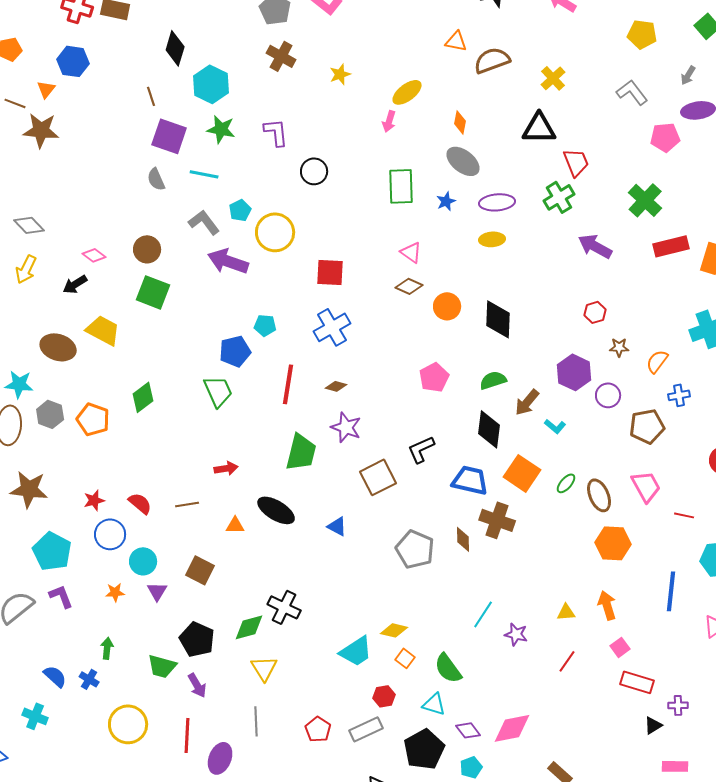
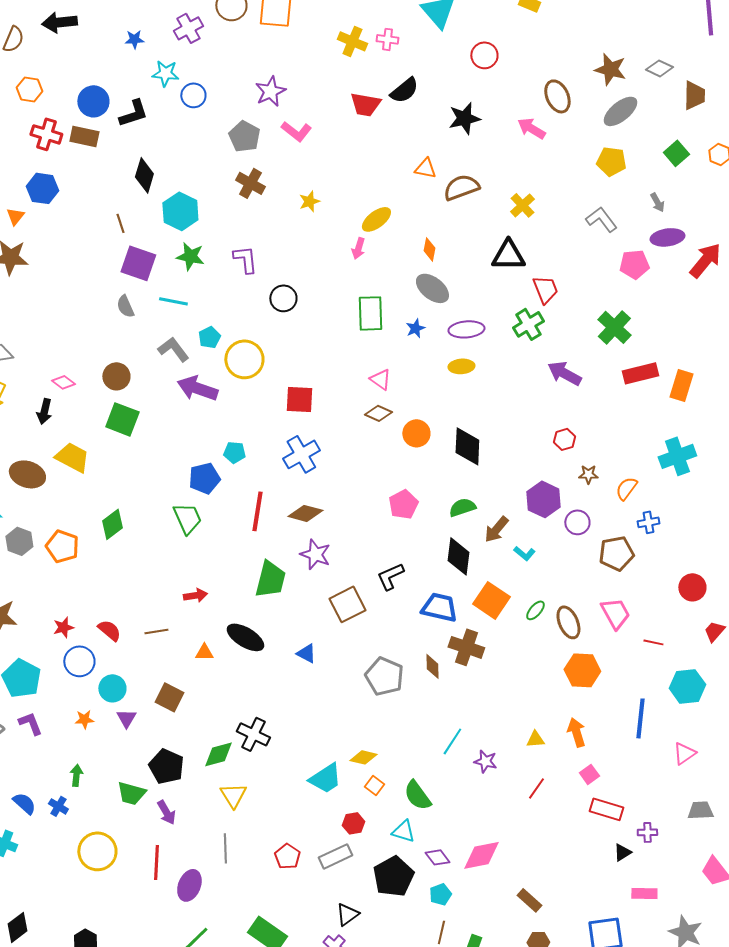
gray arrow: (688, 75) -> (657, 202), turned -60
black arrow: (75, 284) -> (44, 411), turned -45
brown diamond: (336, 386) -> (305, 513), size x1.6

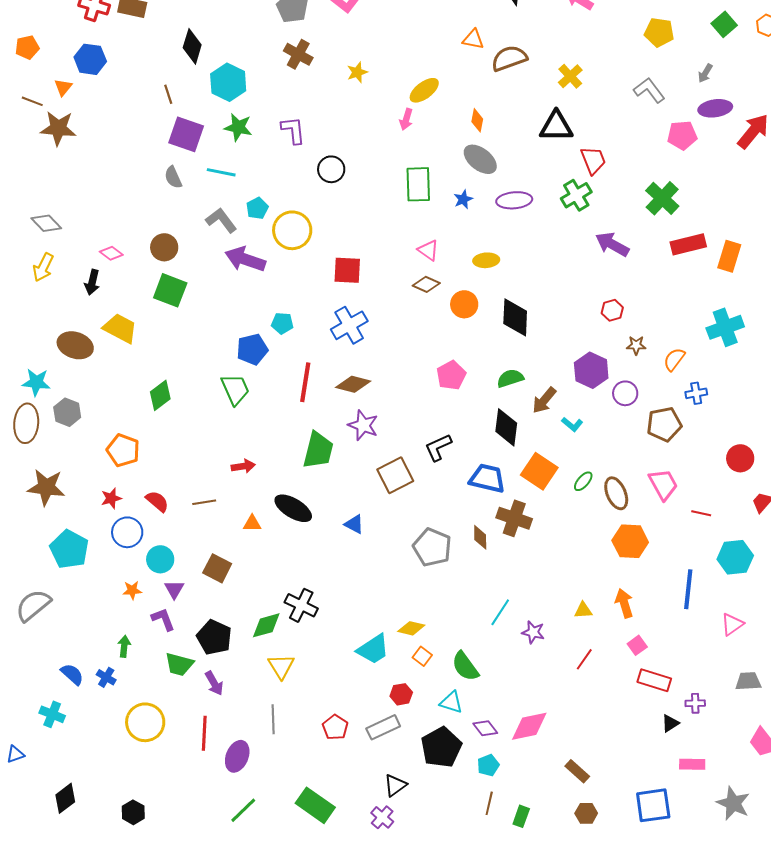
gray arrow: (657, 202) -> (705, 73), turned 60
yellow ellipse: (461, 366) -> (486, 260), moved
orange pentagon: (62, 546) -> (123, 450), moved
purple L-shape: (30, 723) -> (163, 619), moved

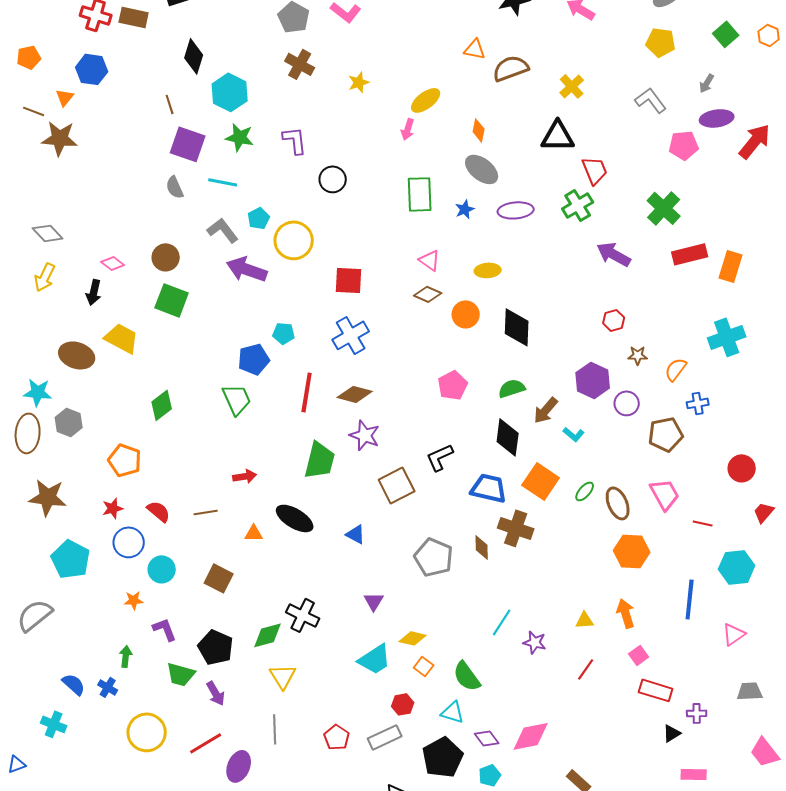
purple triangle: (174, 589) -> (374, 601), moved
red line: (204, 733) -> (206, 743), turned 56

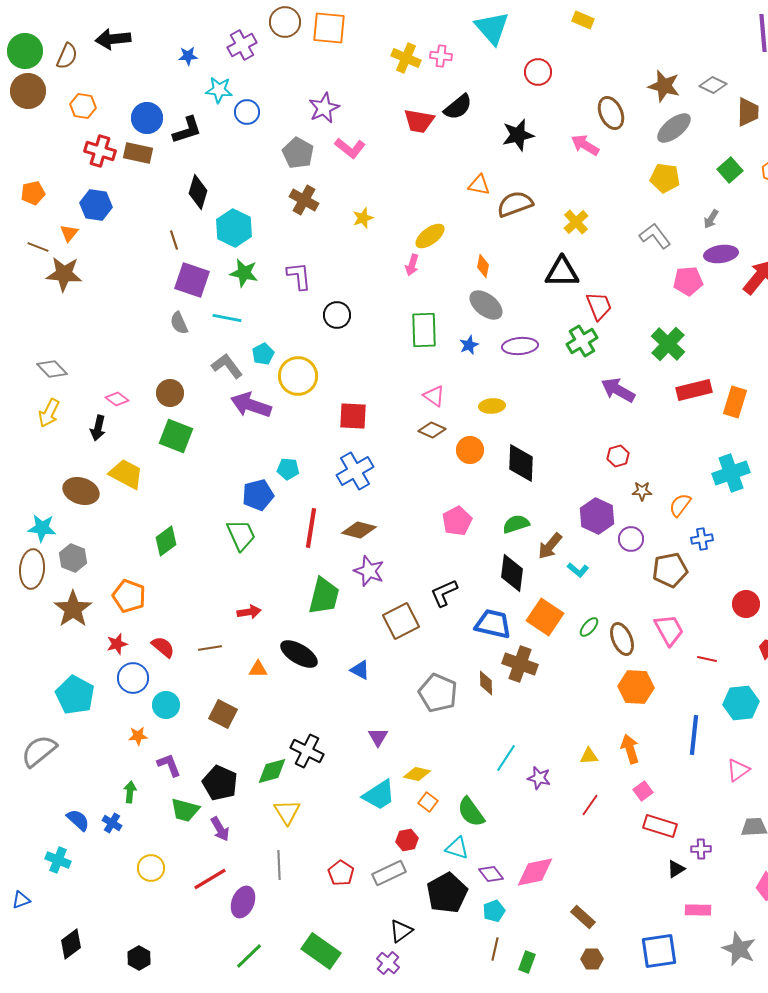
brown star: (48, 497) -> (73, 609), moved, turned 30
yellow circle: (147, 732) -> (151, 868), size x0.7

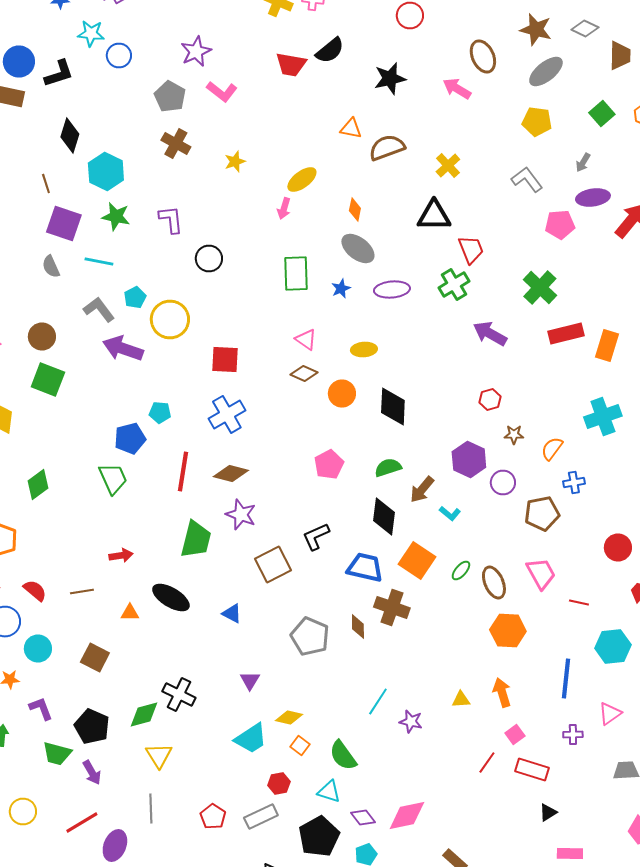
red line: (590, 805) -> (487, 762), moved
purple cross: (701, 849) -> (573, 734), moved

